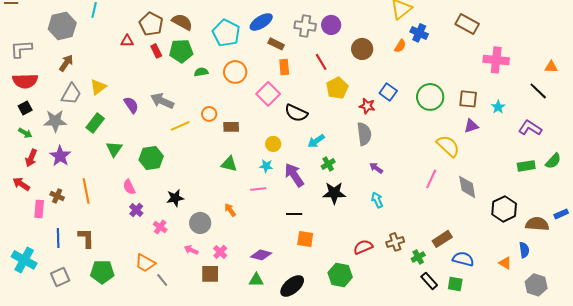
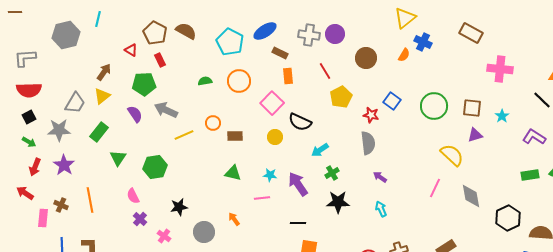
red triangle: (127, 41) -> (131, 50), turned 32
green pentagon: (181, 51) -> (144, 84), moved
brown arrow: (66, 63) -> (104, 72), moved
yellow circle: (273, 144) -> (275, 137), moved

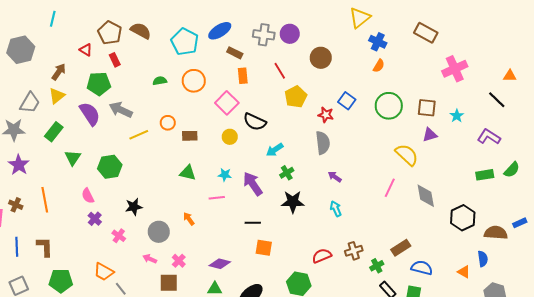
gray hexagon: (66, 35) -> (21, 50), moved
orange semicircle: (404, 55) -> (379, 66), moved
pink cross: (500, 69) -> (455, 69), turned -30
purple semicircle: (135, 114) -> (90, 114), size x1.4

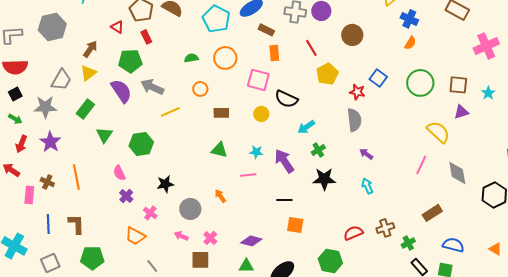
pink square: (227, 103) -> (258, 80), turned -30
orange circle: (168, 123) -> (200, 89), moved
brown rectangle: (401, 248) -> (432, 213), moved
orange trapezoid: (104, 272) -> (135, 236), moved

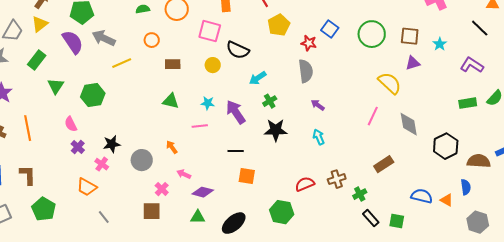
black star: (165, 184) -> (112, 144), moved
pink arrow: (181, 236) -> (184, 174), moved
blue semicircle: (453, 245) -> (422, 196), moved
green pentagon: (92, 258) -> (44, 209), turned 30

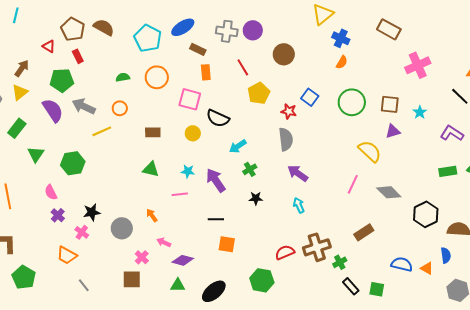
orange circle: (152, 40) -> (120, 108), moved
purple arrow: (318, 105) -> (298, 173), size x1.5
gray diamond: (409, 124) -> (389, 192), turned -35
black star: (276, 130) -> (256, 198), size x0.6
brown cross: (337, 179) -> (317, 247), size x1.5

